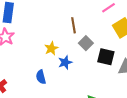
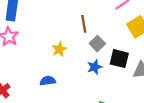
blue star: (65, 62) -> (95, 67), moved
blue semicircle: (41, 77) -> (48, 81), turned 96

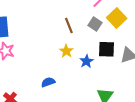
gray square: (97, 44) -> (95, 24), moved
yellow star: (59, 49) -> (66, 51), moved

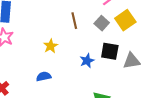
yellow star: (66, 51) -> (51, 46), moved

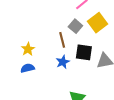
brown line: (74, 21) -> (62, 40), moved
blue semicircle: (44, 76) -> (28, 68), moved

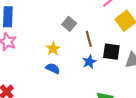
gray square: (75, 26) -> (69, 24), moved
blue semicircle: (28, 68) -> (53, 68), turned 40

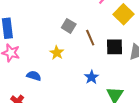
blue star: (89, 62) -> (92, 77), moved
blue semicircle: (53, 68) -> (34, 76), moved

